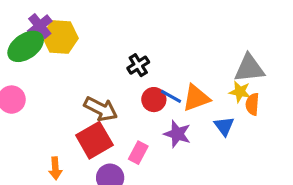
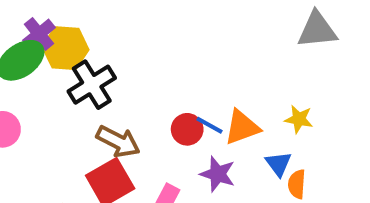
black cross: (138, 65) -> (92, 85), moved, size x1.6
gray triangle: (249, 68) -> (317, 30), moved
orange semicircle: (252, 104) -> (297, 184), moved

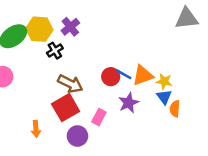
purple cross: (39, 34) -> (70, 27), moved
black cross: (92, 85) -> (55, 51), size x0.6
yellow star: (299, 119) -> (164, 81), moved
purple star: (218, 174) -> (129, 103), turned 30

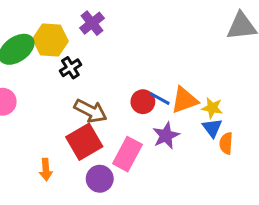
purple cross: (70, 27) -> (92, 23), moved
pink rectangle: (99, 117) -> (127, 154), size x1.5

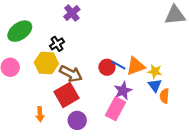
yellow hexagon: (50, 40) -> (46, 63), moved
pink rectangle: (127, 154) -> (115, 109), moved

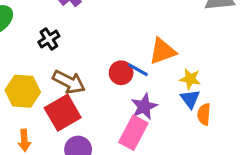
yellow hexagon: (46, 63) -> (23, 91), moved
orange triangle: (136, 66) -> (163, 51), moved

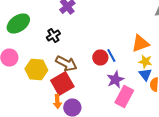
orange triangle: (163, 51) -> (140, 44), moved
blue line: (138, 70) -> (111, 56), turned 32
pink rectangle: (133, 133) -> (124, 96), moved
orange arrow: (24, 140) -> (57, 102), moved

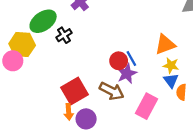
green ellipse: (18, 24) -> (43, 21), moved
brown arrow: (66, 64) -> (112, 91), moved
yellow hexagon: (36, 70) -> (22, 44), moved
purple star: (115, 80) -> (127, 74), moved

